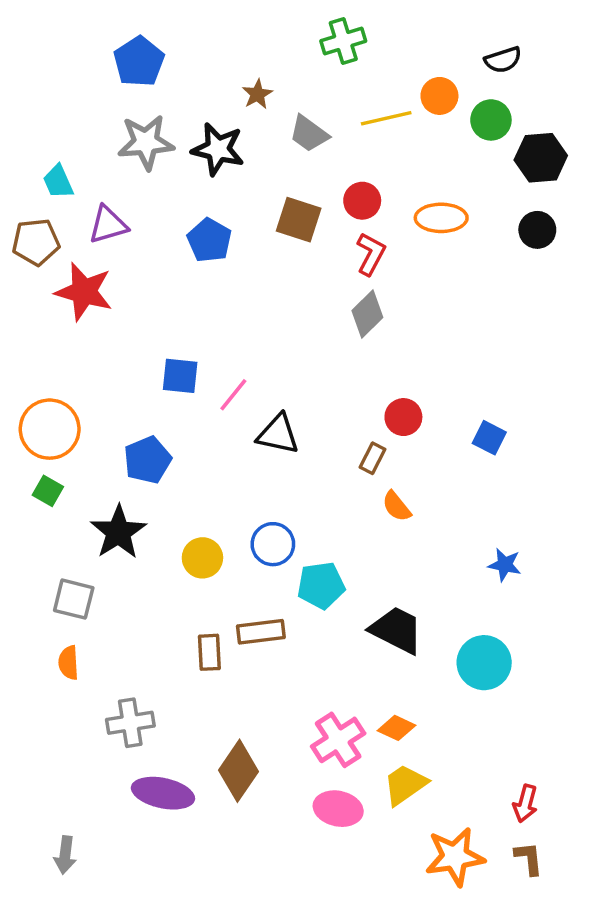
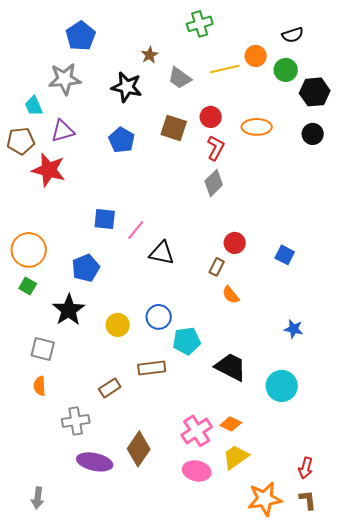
gray star: (146, 142) -> (65, 79), moved
brown rectangle: (209, 652) -> (110, 388), moved, turned 60

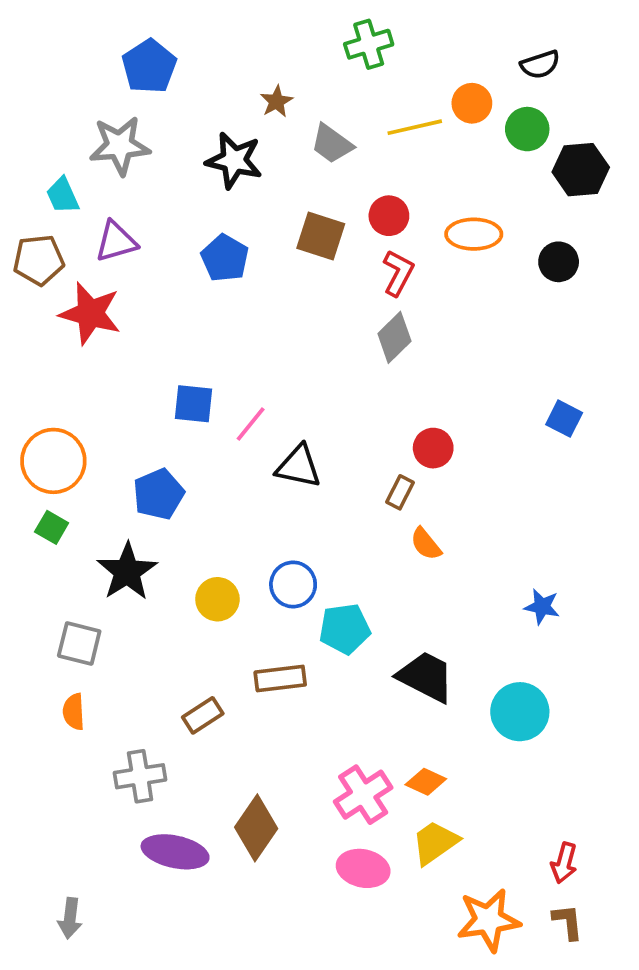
black circle: (313, 134) -> (559, 262), moved
blue square: (285, 255) -> (564, 419), moved

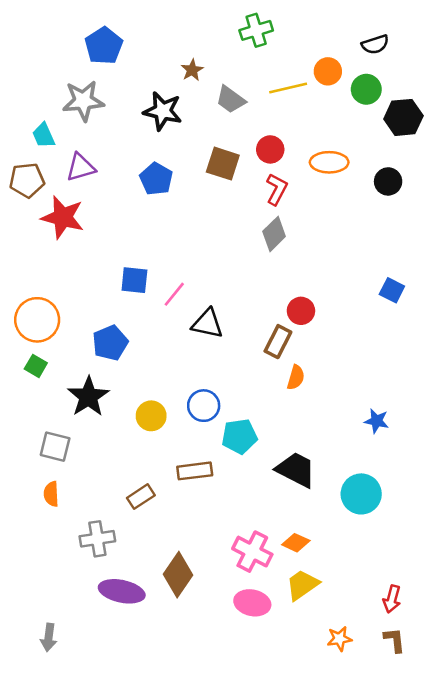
brown rectangle: (400, 492) -> (278, 342), size x1.4
orange semicircle: (426, 544) -> (296, 377), turned -125
pink cross: (363, 795) -> (252, 552), turned -30
orange star: (489, 920) -> (339, 639), size x0.6

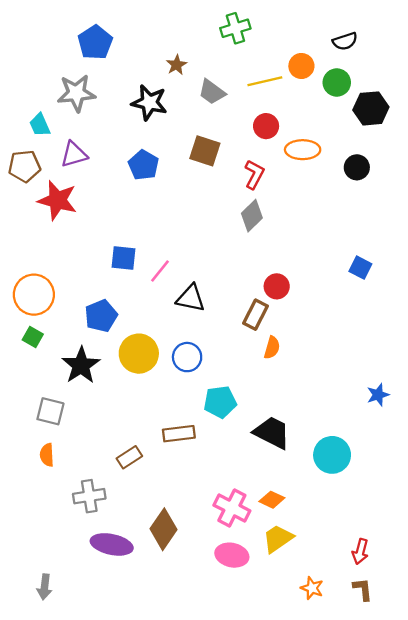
red circle: (270, 149) -> (266, 126), moved
blue circle: (204, 406) -> (187, 357), moved
yellow circle: (151, 416) -> (139, 354), moved, size x1.4
blue star: (377, 421) -> (378, 395), moved, turned -30
orange star: (339, 639) -> (312, 588), turned 30

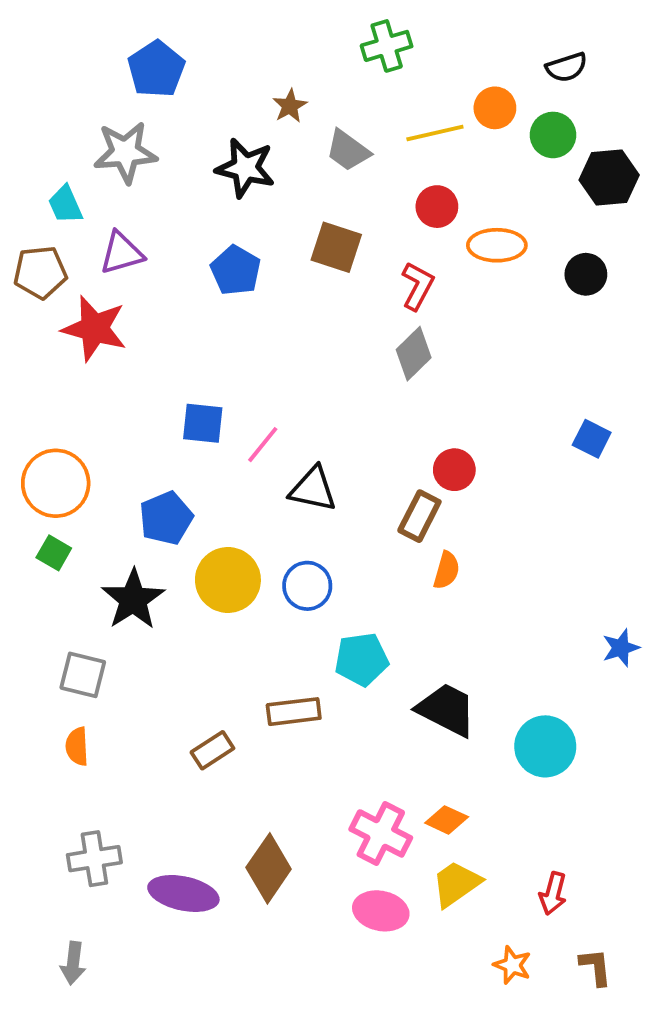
gray cross: (89, 496) -> (94, 859), moved
red arrow: (360, 552) -> (553, 893), moved

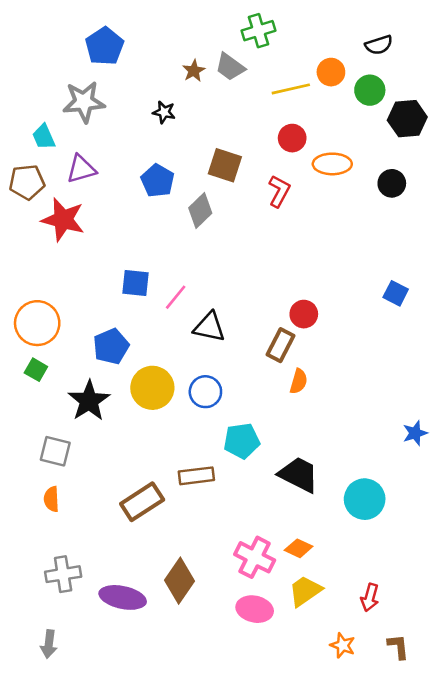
gray trapezoid: (348, 150) -> (230, 67), moved
black star: (245, 168) -> (164, 112), size x0.6
gray diamond: (414, 354) -> (200, 211), moved
brown rectangle: (212, 750) -> (142, 502), size x1.5

